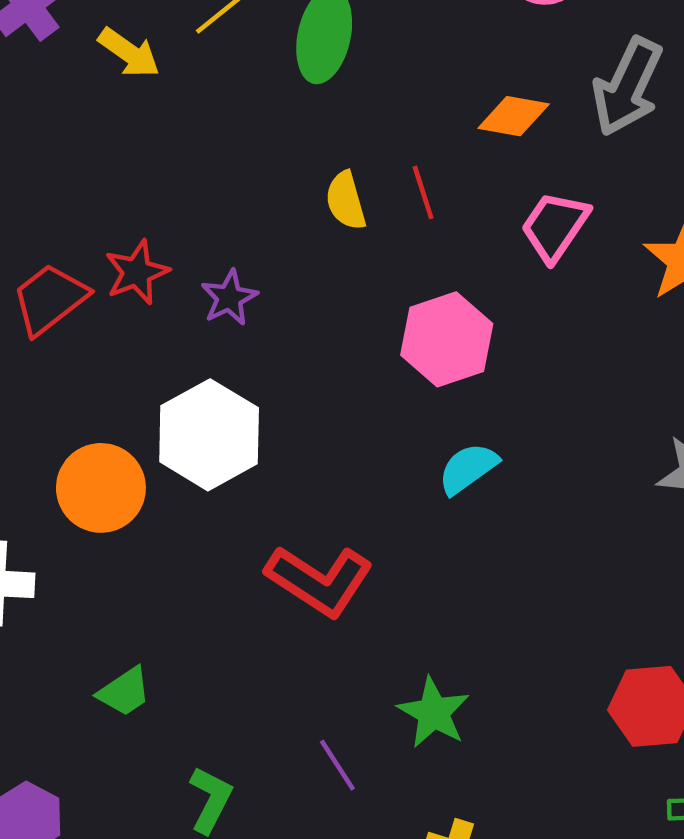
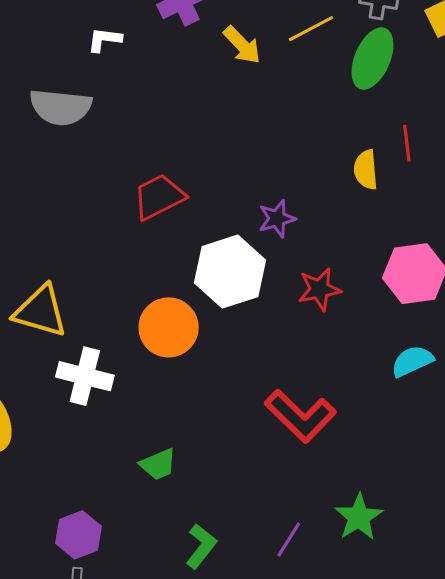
red line: (423, 192) -> (407, 143), moved
red star: (137, 272) -> (319, 289), moved
white hexagon: (209, 435) -> (230, 272), moved
purple line: (337, 765) -> (289, 540), turned 54

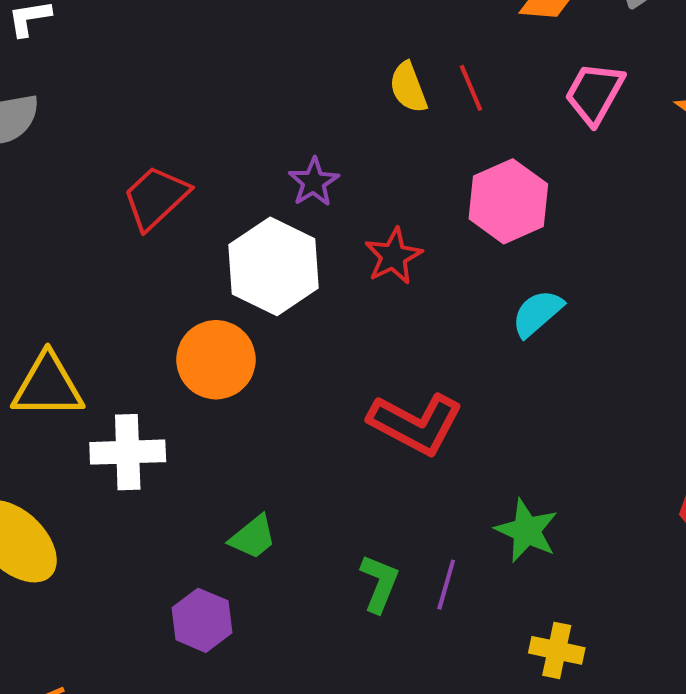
red line: (407, 143) -> (471, 88), moved
purple hexagon: (78, 535) -> (202, 620), moved
green L-shape: (201, 546) -> (379, 583), moved

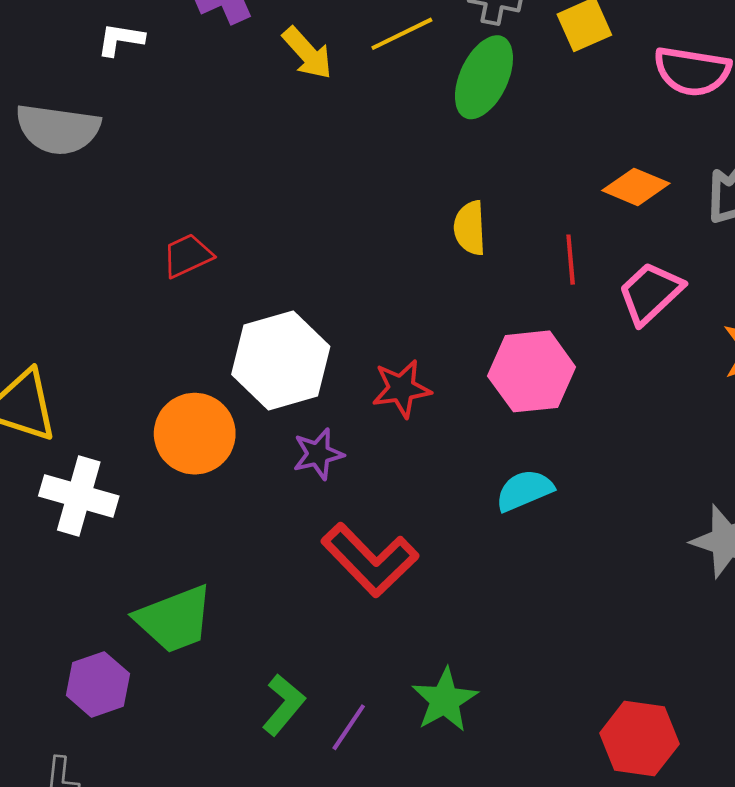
red line: (471, 88) -> (571, 260), moved
purple star: (314, 182) -> (318, 454), moved
red trapezoid: (156, 198) -> (187, 256), size x0.7
green trapezoid: (253, 537) -> (174, 619), size x1.6

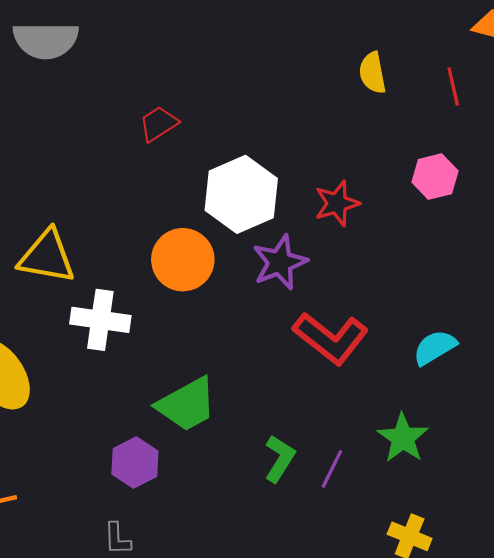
pink hexagon: (532, 371) -> (435, 177), size x0.7
purple star: (318, 454) -> (280, 262), size x1.4
cyan semicircle: (524, 490) -> (435, 347), moved

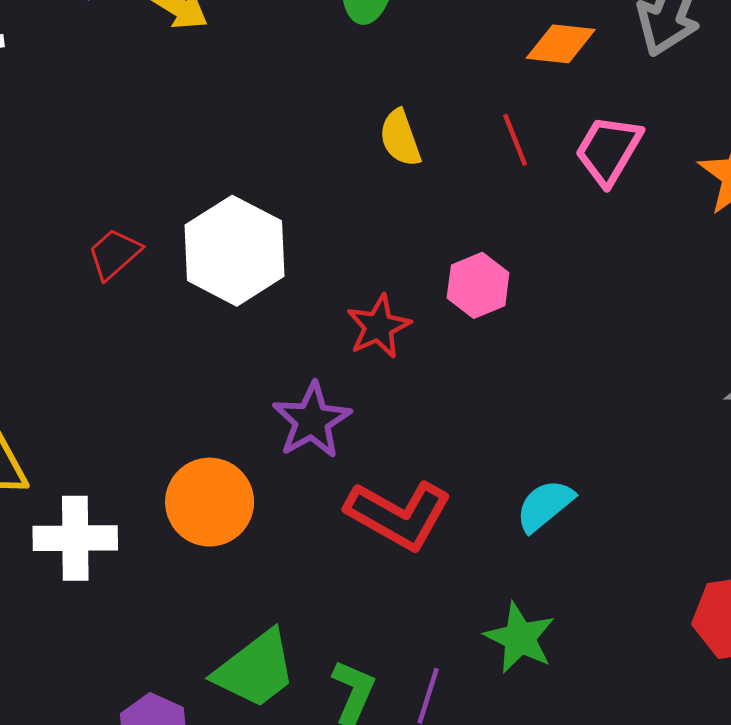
pink hexagon: (435, 177) -> (478, 285), moved
white hexagon: (241, 194) -> (234, 251), moved
orange circle: (183, 260) -> (210, 502), moved
green trapezoid: (187, 404) -> (255, 669), moved

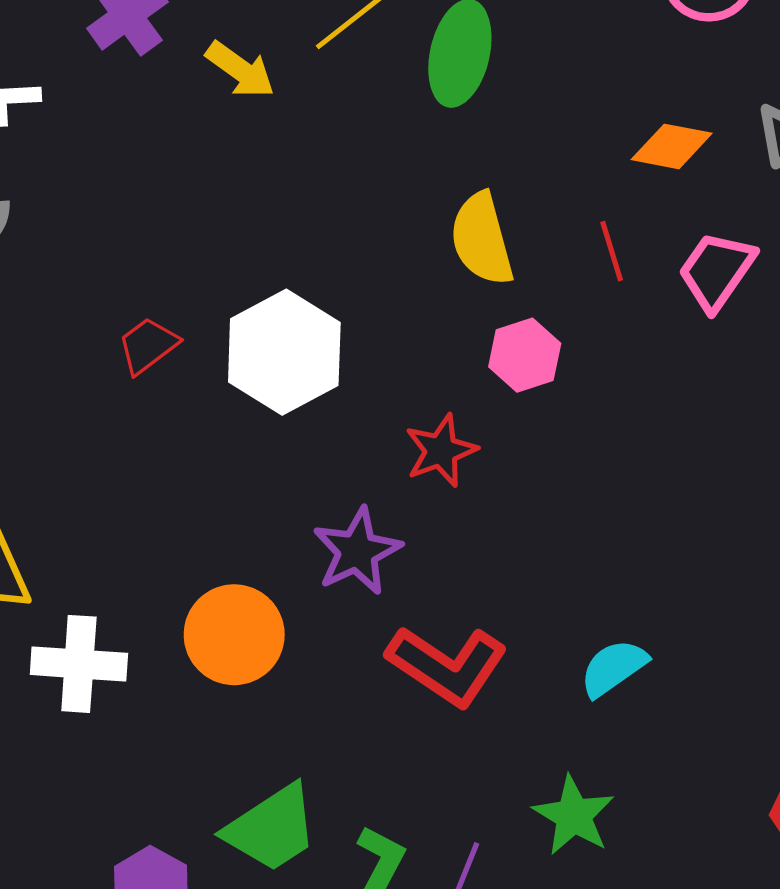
yellow semicircle: (400, 138) -> (482, 239), size x1.4
pink hexagon: (478, 285) -> (525, 355), moved

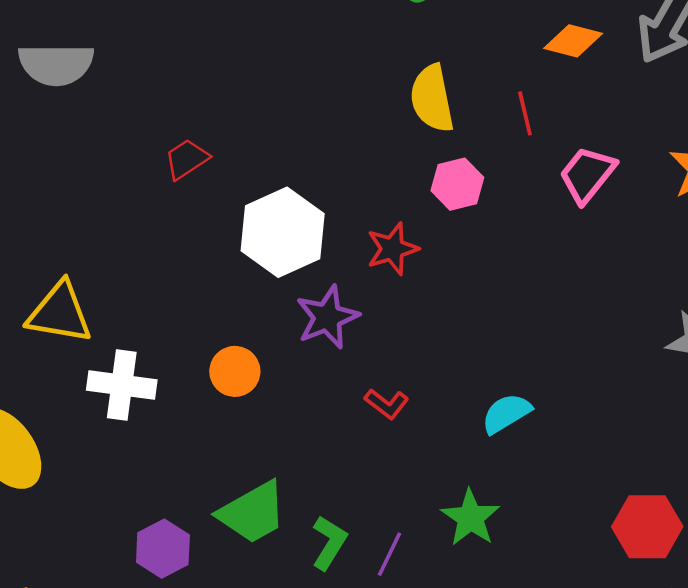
pink trapezoid: (717, 271) -> (587, 175), moved
white hexagon: (284, 352) -> (283, 232), moved
orange circle: (234, 635) -> (235, 371), size x0.7
red L-shape: (447, 666) -> (387, 404), size x0.5

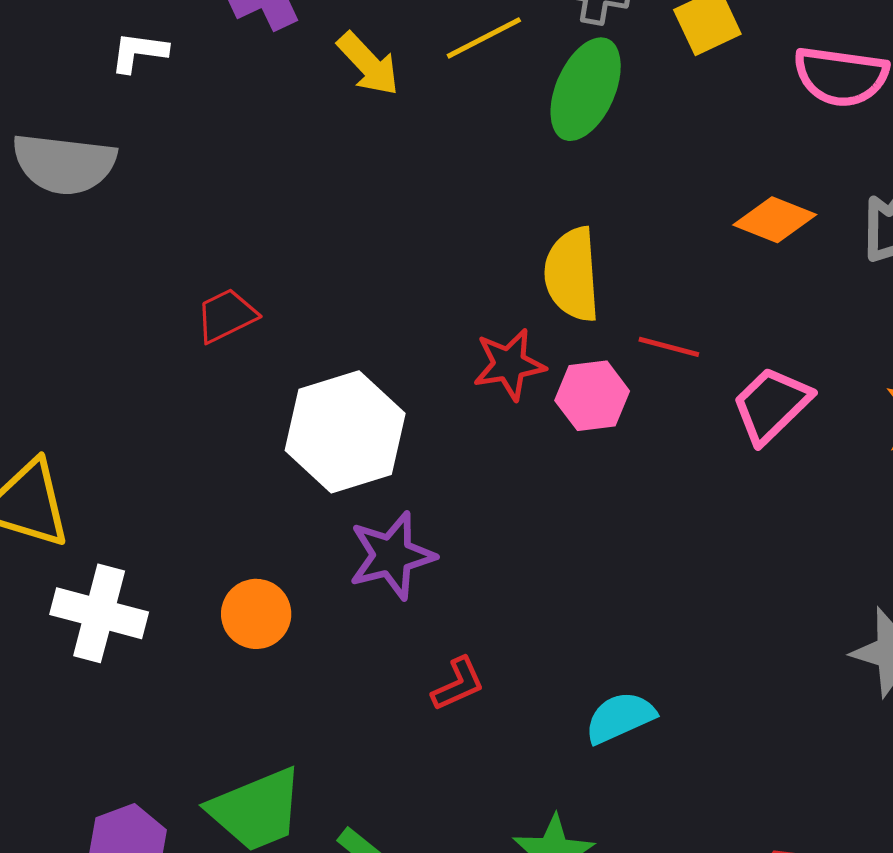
red line: (525, 113) -> (669, 347), moved, turned -69
red star: (392, 249) -> (509, 364), moved
red L-shape: (387, 404) -> (458, 684), turned -69

